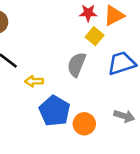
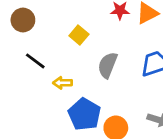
yellow square: (95, 36) -> (79, 35), moved

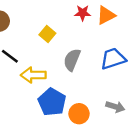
yellow arrow: (63, 83) -> (33, 75), size x1.5

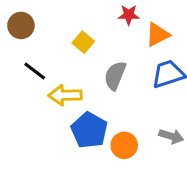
orange triangle: (106, 15) -> (158, 35), moved

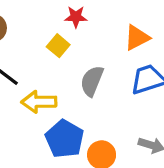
red star: (129, 15) -> (76, 17), moved

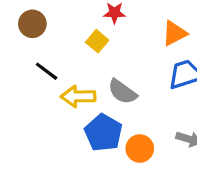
gray semicircle: (92, 81) -> (122, 92), moved, turned -76

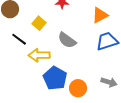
yellow square: (97, 41) -> (39, 23), moved
gray semicircle: (122, 92) -> (67, 40), moved

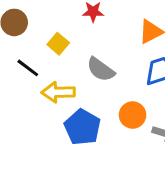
orange circle: (78, 88) -> (133, 115), moved

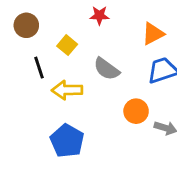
black line: (28, 68) -> (39, 68), turned 35
blue pentagon: (82, 127) -> (67, 141), moved

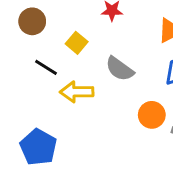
black line: (39, 68) -> (46, 67), turned -40
blue pentagon: (67, 141) -> (38, 147), moved

